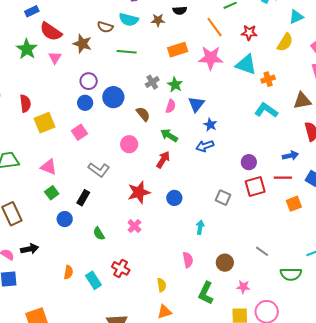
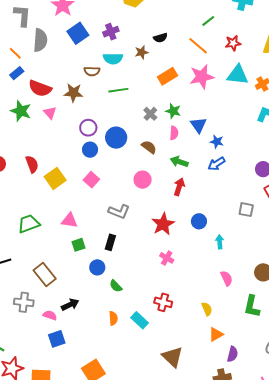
green square: (52, 193) -> (78, 245), turned 32
cyan arrow: (200, 227) -> (220, 242), moved
green semicircle: (99, 234) -> (116, 286), moved

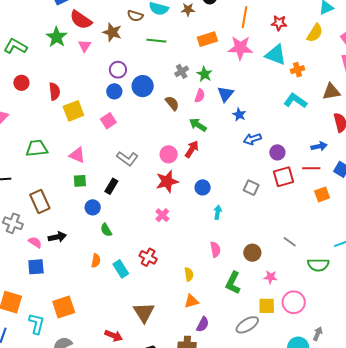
orange line: (198, 46) -> (245, 17), turned 45
blue arrow: (217, 164) -> (252, 139), moved
pink circle: (143, 180) -> (169, 154), moved

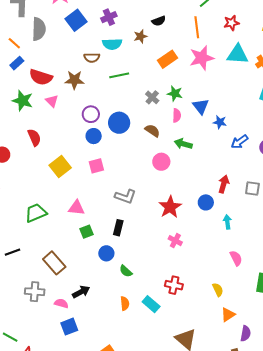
red semicircle: (54, 91) -> (34, 137), moved
pink square: (108, 121) -> (96, 166), turned 35
red arrow: (192, 149) -> (224, 184), moved
pink circle: (169, 154) -> (161, 162), moved

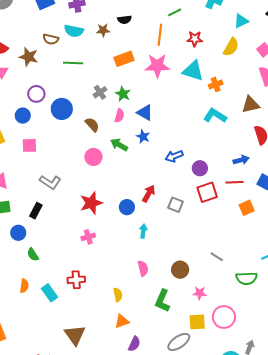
blue triangle: (201, 106) -> (145, 113), turned -36
blue star: (220, 122) -> (143, 136), moved
blue circle: (94, 136) -> (23, 116), moved
pink cross: (175, 241) -> (88, 237), turned 32
red cross: (174, 285) -> (76, 280), turned -30

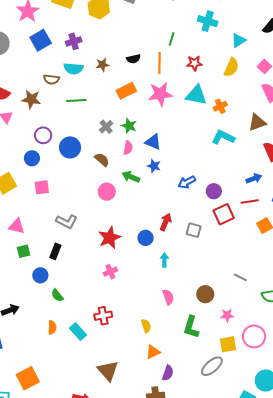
green line: (175, 12) -> (172, 39), turned -40
black semicircle: (124, 20) -> (133, 59), moved

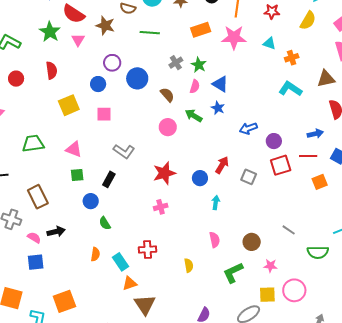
cyan triangle: (196, 95) -> (269, 43), size x0.6
green L-shape: (191, 327) -> (233, 273), turned 40
orange triangle: (153, 352) -> (130, 283), moved

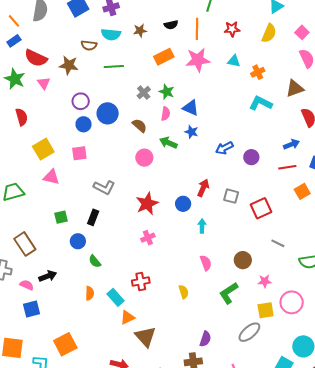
blue circle: (98, 84) -> (84, 124), moved
pink triangle: (74, 149) -> (51, 177), moved
red square: (281, 165) -> (261, 208), moved

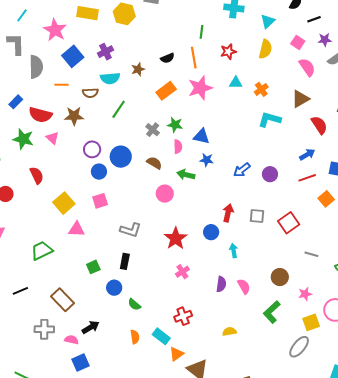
orange line: (14, 21) -> (61, 85), moved, turned -40
green line: (114, 66) -> (119, 109), turned -42
yellow semicircle: (184, 292) -> (229, 331), moved, turned -72
purple semicircle: (205, 339) -> (221, 284), moved

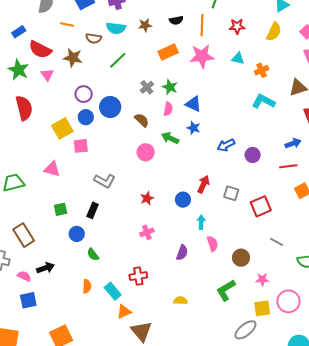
red semicircle: (37, 175) -> (24, 108), size x1.4
yellow square: (64, 203) -> (62, 128), moved
red star: (176, 238) -> (147, 198), size x0.6
pink semicircle: (244, 286) -> (212, 244), moved

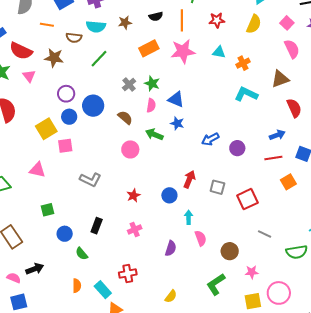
black rectangle: (93, 210) -> (97, 226), moved
yellow semicircle: (180, 301) -> (171, 296), turned 128

